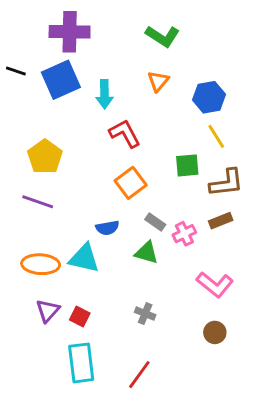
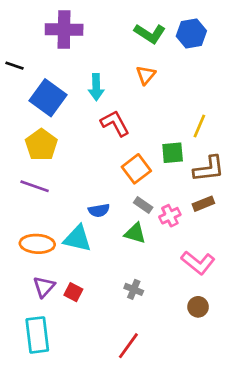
blue square: (61, 80) -> (48, 98), moved, turned -30
blue hexagon: (209, 97) -> (191, 33), moved
yellow line: (216, 136) -> (199, 126), turned 55
orange square: (131, 183) -> (136, 169), moved
cyan rectangle: (81, 363) -> (37, 335), moved

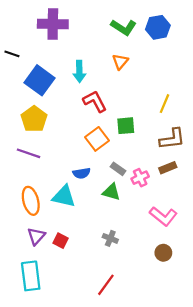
green square: (173, 153) -> (126, 126), moved
orange square: (136, 169) -> (97, 139), moved
orange ellipse: (37, 244) -> (31, 201), turned 72

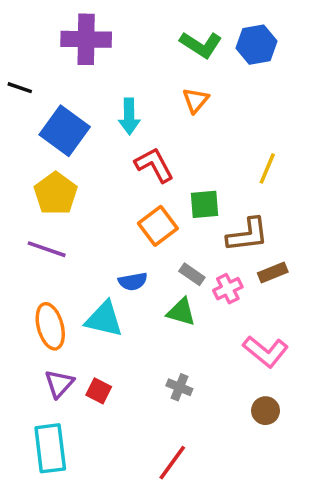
brown L-shape: (172, 139) -> (248, 235), moved

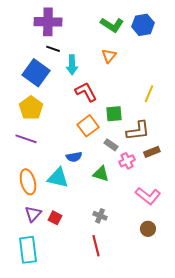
black line: (20, 88) -> (53, 49), moved
gray rectangle: (192, 274) -> (111, 145), moved
red line: (172, 463) -> (96, 246), moved, turned -50

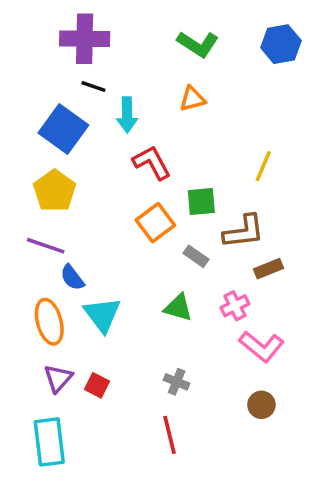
blue hexagon: (143, 25) -> (281, 44), moved
orange triangle: (109, 56) -> (192, 99), turned 35
blue semicircle: (74, 157) -> (72, 277), moved, turned 63
pink cross: (127, 161) -> (235, 306), moved
cyan triangle: (58, 178) -> (102, 315), turned 40

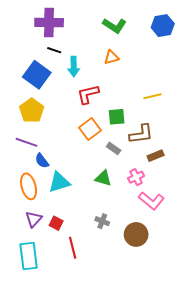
red L-shape: (152, 163) -> (88, 94), turned -75
yellow line: (263, 166) -> (152, 96), turned 54
cyan triangle: (102, 315) -> (59, 182), turned 50
brown circle: (261, 405) -> (136, 234), moved, size x1.5
red line: (169, 435) -> (73, 248), moved

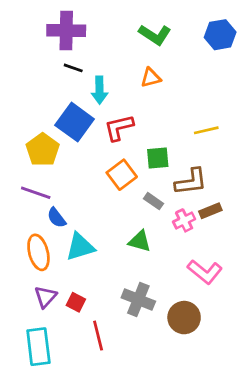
blue square: (37, 75) -> (75, 122), moved
pink cross: (136, 177) -> (184, 220), moved
gray cross: (102, 221) -> (138, 300), size x1.6

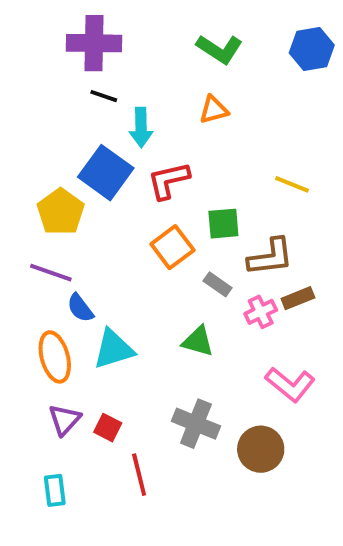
yellow line: (206, 130) -> (292, 184), turned 35
cyan rectangle: (38, 347) -> (55, 490), size x0.6

